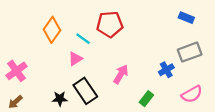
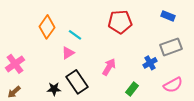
red pentagon: (110, 24) -> (120, 22), moved

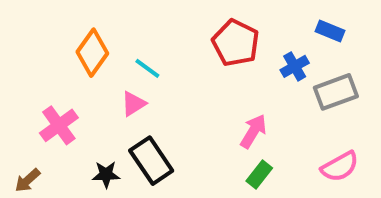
red pentagon: (120, 22) -> (236, 43), turned 30
blue cross: (150, 63) -> (295, 66), moved
pink cross: (15, 64) -> (59, 125), moved
pink arrow: (109, 67) -> (253, 131), moved

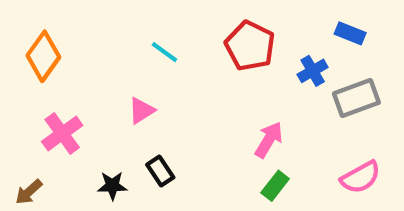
orange diamond: (92, 53) -> (43, 56), moved
cyan line: (147, 68) -> (164, 52), moved
black rectangle: (151, 161) -> (160, 171), size x0.6

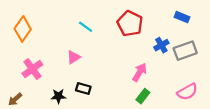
blue cross: (313, 71) -> (161, 45), moved
black rectangle: (160, 171) -> (83, 89), turned -40

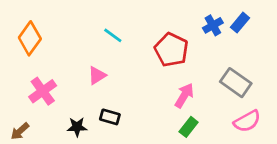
blue rectangle: (182, 17) -> (240, 23), turned -72
red pentagon: (130, 24) -> (171, 50), moved
blue cross: (161, 45) -> (213, 25), moved
gray rectangle: (185, 51) -> (236, 83), moved, turned 55

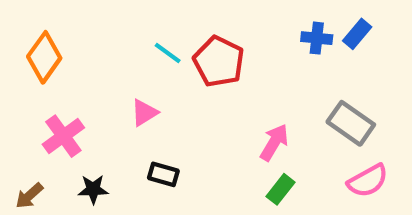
blue cross: (213, 25) -> (317, 38), turned 36
red pentagon: (171, 50) -> (219, 62), moved
black star: (77, 127) -> (93, 189), moved

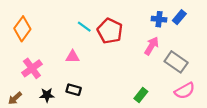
pink triangle: (144, 113) -> (73, 57), turned 32
pink arrow: (274, 142) -> (152, 46), moved
black rectangle: (163, 174) -> (74, 90), moved

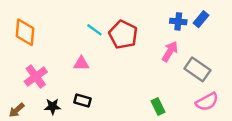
orange diamond: (22, 29) -> (25, 32), turned -30
green rectangle: (141, 95) -> (158, 106), turned -64

